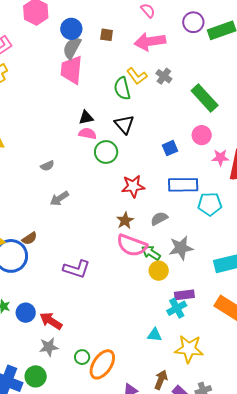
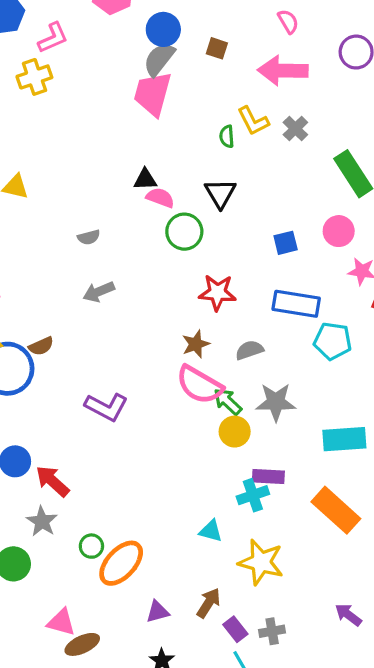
green semicircle: (122, 88) -> (227, 136), size x0.6
black triangle: (86, 118) -> (145, 179), moved
gray star: (49, 347) -> (42, 521), turned 30

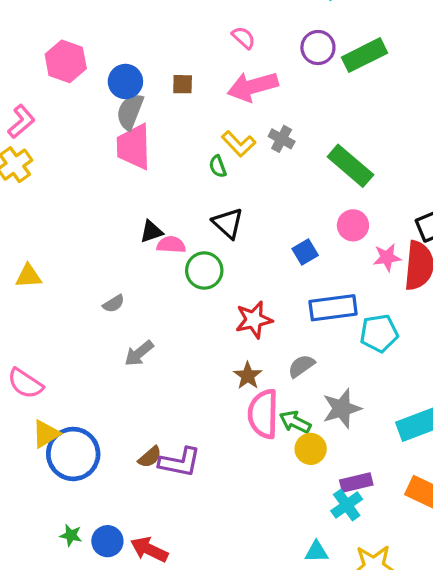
brown semicircle: (41, 346) -> (150, 457), moved
pink semicircle: (200, 385) -> (263, 414), turned 78

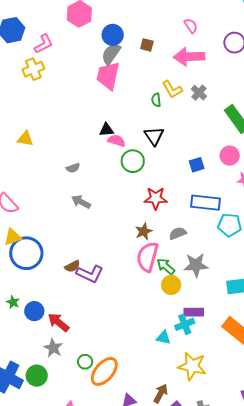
gray arrow: (139, 353) -> (81, 202), turned 54
cyan triangle: (316, 552) -> (163, 337), moved

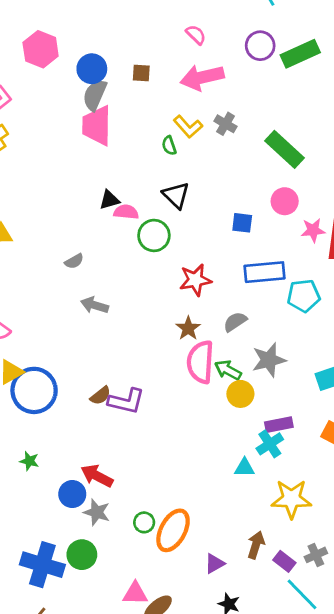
blue square: (197, 165) -> (242, 223), turned 35
blue circle: (34, 311) -> (72, 494), moved

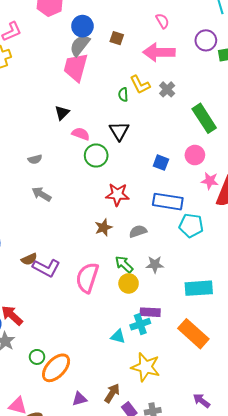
black triangle: (109, 200) -> (62, 113), moved, turned -42
gray star: (269, 360) -> (155, 265), size x0.7
pink semicircle: (200, 362) -> (87, 278), moved

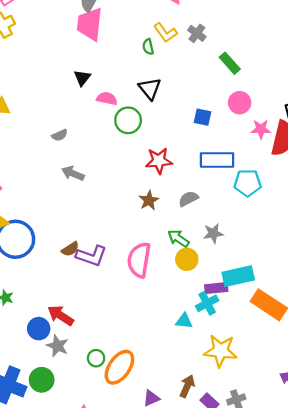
green rectangle: (204, 118) -> (230, 63), moved, size x0.7
cyan rectangle: (199, 288) -> (238, 276), moved

